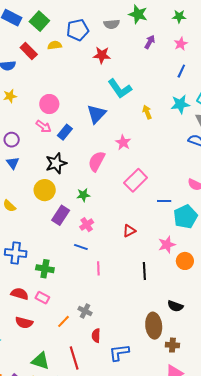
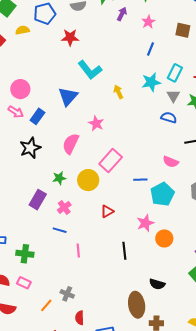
purple arrow: (150, 42) -> (122, 14), moved
yellow circle: (45, 190) -> (88, 180), moved

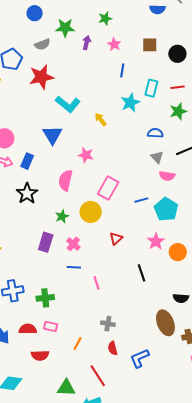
red star: (70, 37) -> (41, 77), size x1.4
gray triangle: (173, 96) -> (157, 157), moved
gray cross: (67, 294) -> (108, 324), moved

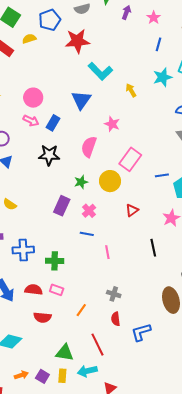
black star: (27, 193) -> (49, 155), turned 30

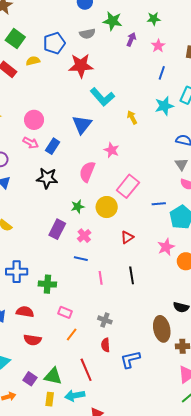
black line: (153, 248) -> (132, 275), moved
pink rectangle: (57, 290) -> (65, 312), moved
purple square: (42, 376) -> (30, 379), moved

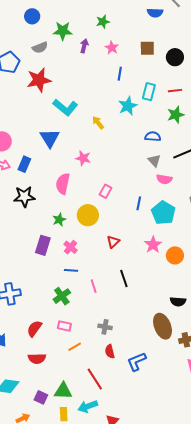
pink rectangle: (128, 186) -> (105, 191), size x0.6
blue line: (159, 204) -> (139, 203), turned -64
green cross: (47, 284) -> (62, 296), moved, turned -30
red semicircle: (25, 312) -> (34, 329), moved, turned -54
orange line: (72, 334) -> (75, 347), turned 32

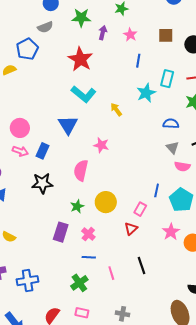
gray semicircle: (40, 48) -> (45, 27), moved
red star: (39, 80) -> (80, 59), moved, turned -30
pink rectangle: (105, 191) -> (140, 209), moved

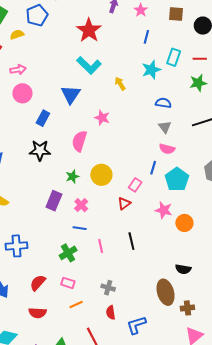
blue semicircle: (171, 124) -> (163, 103), moved
gray triangle: (172, 148) -> (165, 127), moved
pink arrow: (20, 151) -> (18, 70), moved, turned -35
pink semicircle: (182, 166) -> (167, 149), moved
pink star: (171, 232) -> (164, 210), turned -30

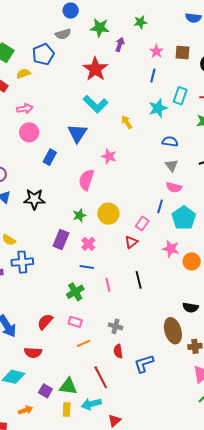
pink star: (141, 10) -> (156, 51), moved
black star: (40, 150) -> (34, 199), moved
blue cross: (17, 246) -> (22, 262), moved
red semicircle: (38, 313) -> (33, 353), moved

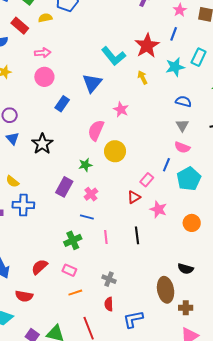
red star: (95, 69) -> (147, 46), moved
black star: (34, 199) -> (42, 144), turned 30
yellow circle: (108, 214) -> (115, 151), moved
pink star: (171, 249) -> (158, 209), moved

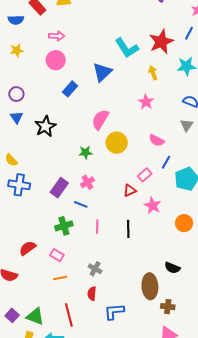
pink star: (121, 109) -> (146, 102), moved
pink semicircle: (182, 147) -> (157, 140), moved
purple rectangle: (64, 187) -> (59, 188), moved

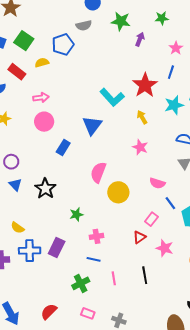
green star: (86, 153) -> (76, 214), moved
blue line: (166, 162) -> (170, 203), turned -56
pink cross: (88, 182) -> (97, 236), turned 32
purple rectangle: (59, 188) -> (57, 248), moved
pink rectangle: (57, 255) -> (88, 313), moved

